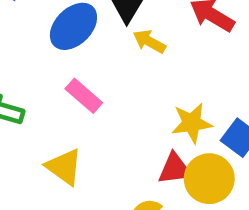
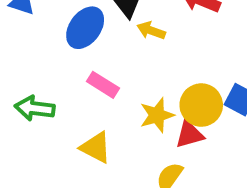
yellow star: (192, 123) -> (157, 115), moved
yellow circle: (209, 179) -> (201, 105), moved

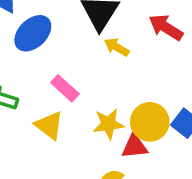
blue ellipse: (85, 28) -> (33, 33), moved
yellow triangle: (96, 147) -> (49, 125), moved

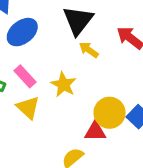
pink rectangle: (65, 88) -> (25, 76), moved
yellow star: (108, 124) -> (63, 85), moved, turned 30

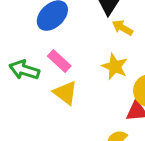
yellow star: (63, 85) -> (115, 67), moved

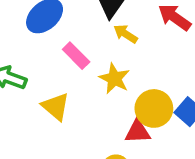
pink rectangle: (59, 61) -> (76, 56), moved

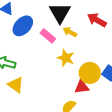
pink rectangle: (76, 56) -> (48, 36), moved
yellow triangle: (56, 107) -> (16, 85), moved

